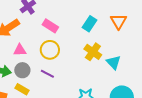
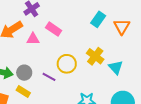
cyan rectangle: (89, 24) -> (98, 19), moved
pink triangle: (20, 50) -> (33, 39), moved
yellow circle: (50, 50) -> (67, 64), moved

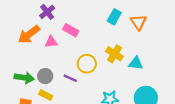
cyan triangle: (116, 67) -> (136, 63), turned -35

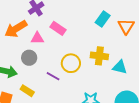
yellow cross: (114, 54) -> (99, 56), turned -30
gray circle: (45, 76) -> (29, 58), moved

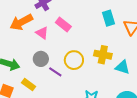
cyan rectangle: (103, 19) -> (108, 18), turned -56
pink triangle: (37, 38) -> (42, 33), turned 32
gray circle: (29, 58) -> (41, 59), moved

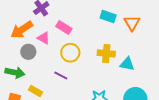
cyan rectangle: (108, 18) -> (108, 16), turned -49
gray circle: (41, 59) -> (28, 52), moved
yellow circle: (74, 60) -> (70, 53), moved

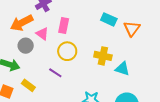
pink rectangle: (64, 28) -> (64, 25), turned 63

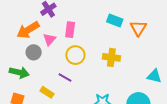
pink triangle: (42, 34) -> (49, 39), turned 40
cyan triangle: (122, 69) -> (154, 76), moved
yellow rectangle: (28, 85) -> (47, 92), moved

